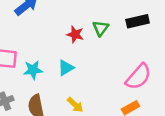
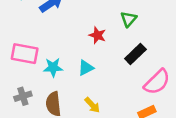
black rectangle: (138, 21) -> (135, 54), moved, turned -35
green triangle: (101, 28) -> (129, 19), moved

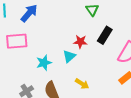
red star: (97, 35) -> (80, 42), moved
pink rectangle: (25, 54) -> (17, 41), moved

